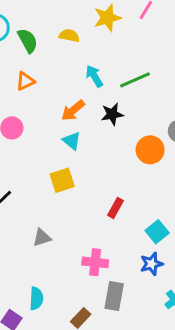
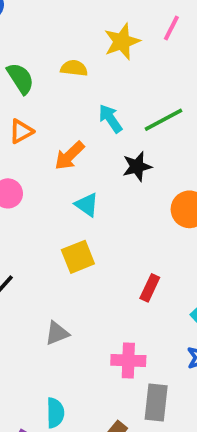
orange arrow: (73, 110) -> (70, 156), moved

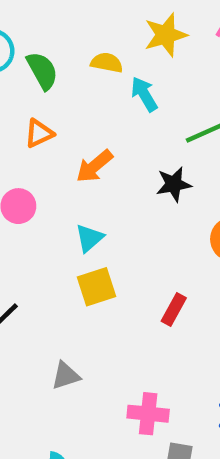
cyan arrow: (110, 119) -> (144, 94), moved
cyan triangle: (87, 205) -> (89, 238), moved, turned 40
red rectangle: (150, 288) -> (174, 309), moved

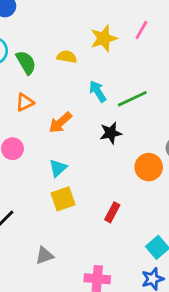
cyan arrow: (144, 94) -> (98, 91), moved

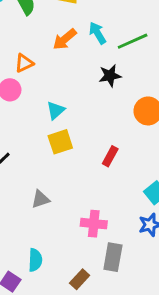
orange triangle: (25, 102) -> (24, 63), moved
orange arrow: (60, 122) -> (65, 39), moved

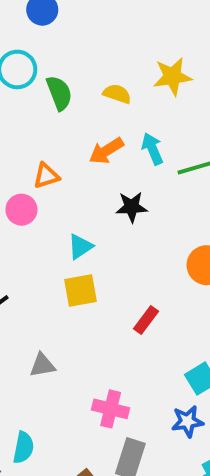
black star: (110, 76) -> (132, 207), moved

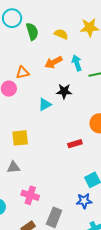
cyan triangle: (80, 247) -> (45, 104), moved
yellow square: (81, 291) -> (20, 138), moved
red rectangle: (146, 320) -> (75, 144), moved, turned 32
pink cross: (111, 409) -> (30, 195), moved

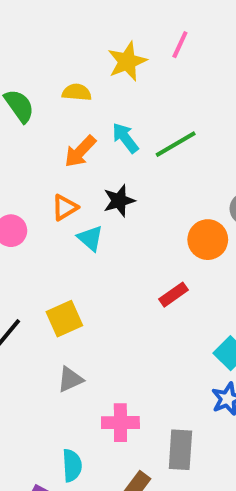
orange triangle: (23, 72) -> (65, 207), moved
cyan triangle: (45, 104) -> (90, 238), turned -32

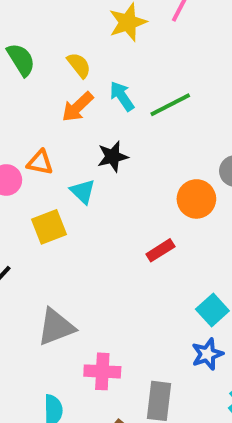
yellow semicircle: (77, 92) -> (79, 65), moved, turned 44
orange triangle: (65, 207) -> (40, 162), moved, turned 40
yellow square: (64, 319) -> (49, 227), moved
gray triangle: (70, 379) -> (56, 327), size x1.5

